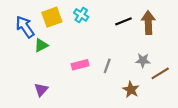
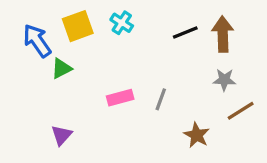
gray star: (143, 60) -> (224, 80), moved

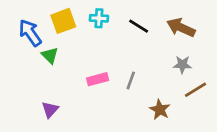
cyan cross: (122, 23) -> (99, 18), turned -30
black line: (185, 33) -> (139, 26), moved, turned 54
brown arrow: (223, 34) -> (181, 28), turned -64
green triangle: (61, 68) -> (50, 55), turned -48

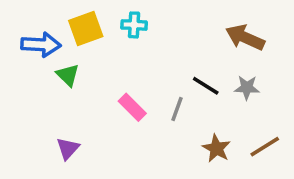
black line: (139, 26) -> (206, 86), moved
blue arrow: (30, 33) -> (41, 45), turned 128
pink rectangle: (98, 79) -> (132, 107), turned 60
brown line: (196, 90) -> (265, 147), moved

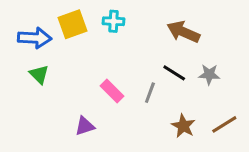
brown arrow: (245, 37) -> (183, 32), moved
green triangle: (68, 75) -> (39, 74), moved
purple triangle: (68, 148) -> (85, 126), moved, turned 30

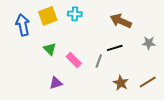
blue arrow: (35, 38) -> (23, 25), turned -105
black line: (174, 73) -> (115, 48), turned -49
green triangle: (39, 74) -> (50, 49), moved
gray star: (209, 74) -> (149, 43), moved

